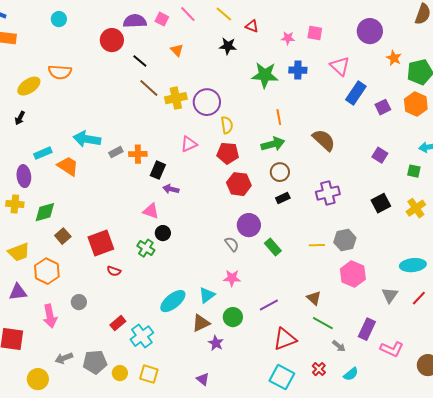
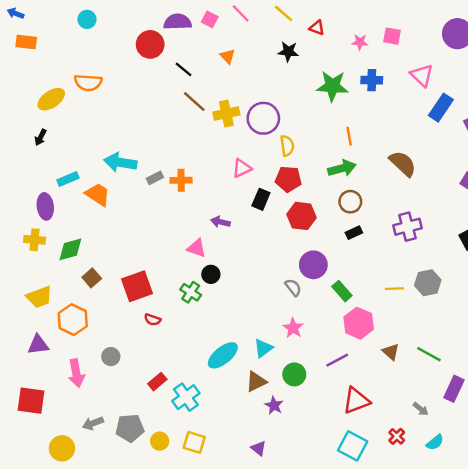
black rectangle: (158, 170) -> (261, 199), moved
pink hexagon: (353, 274) -> (359, 323), moved
pink star: (232, 278) -> (293, 328), turned 30
green line: (323, 323) -> (429, 354), moved

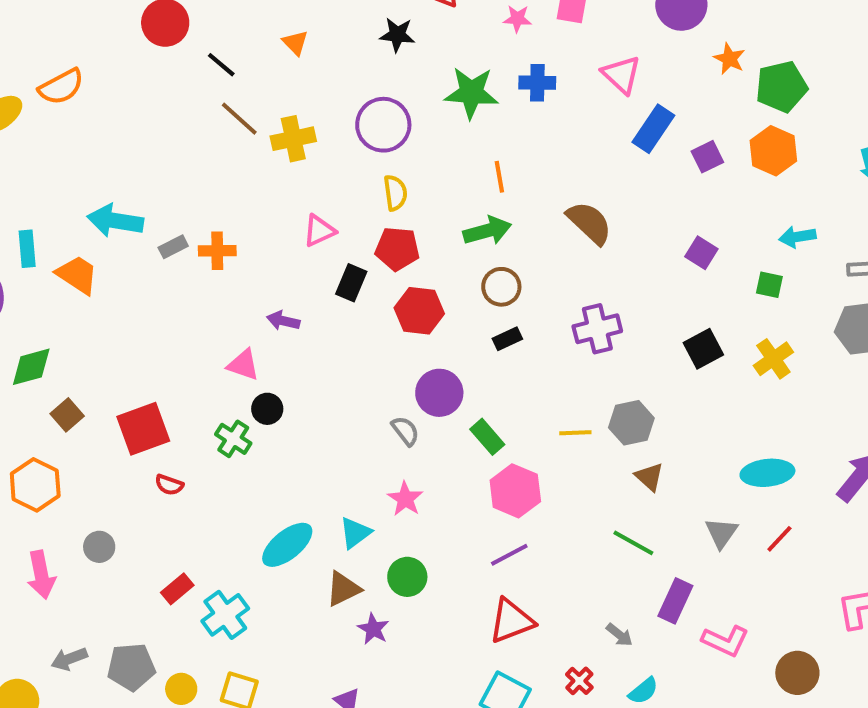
orange semicircle: (88, 83) -> (61, 87), turned -32
purple circle: (263, 118) -> (383, 125), moved
cyan rectangle: (68, 179) -> (27, 249), turned -72
brown triangle: (391, 352) -> (649, 477), moved
purple line: (337, 360) -> (509, 555), moved

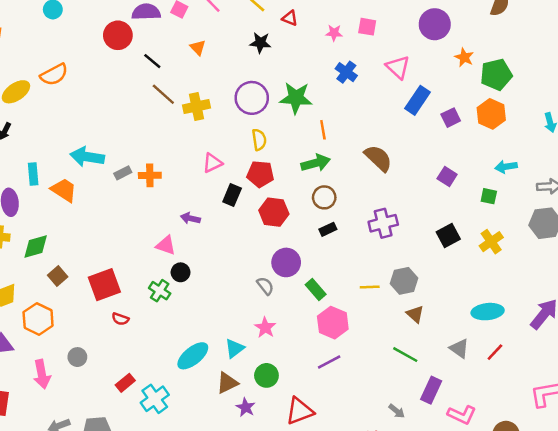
blue cross: (537, 83) -> (346, 72), turned 35
green star: (471, 93) -> (296, 98), moved
gray triangle: (721, 533) -> (459, 348), turned -30
red triangle: (511, 621) -> (300, 411), moved

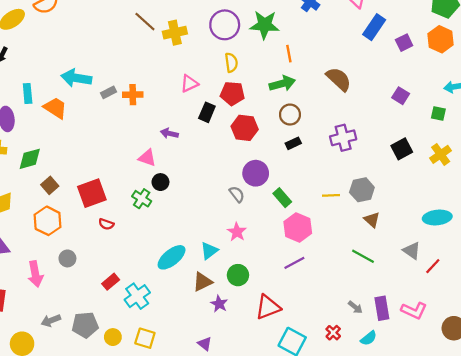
orange hexagon: (38, 319) -> (48, 221), moved
red line: (495, 352) -> (433, 266), moved
purple rectangle: (431, 390) -> (382, 308), moved, turned -35

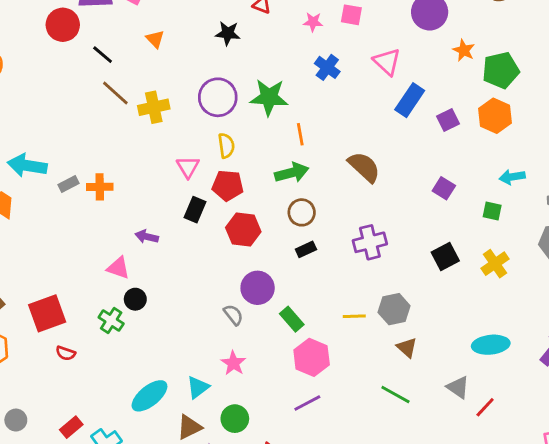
pink triangle: (189, 84) -> (188, 167), moved, turned -36
gray circle: (67, 258) -> (16, 420), moved

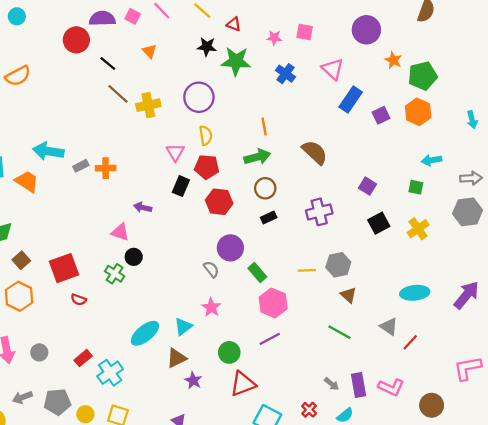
green star: (269, 97) -> (236, 61), moved
purple square: (444, 188) -> (368, 186), moved
green circle: (235, 419) -> (229, 352), moved

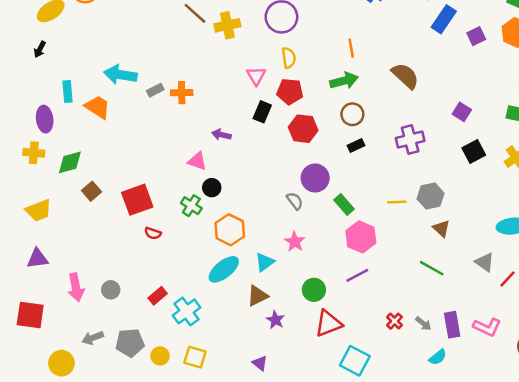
orange hexagon: (19, 296) -> (230, 230), moved
red cross: (309, 410) -> (394, 321), moved

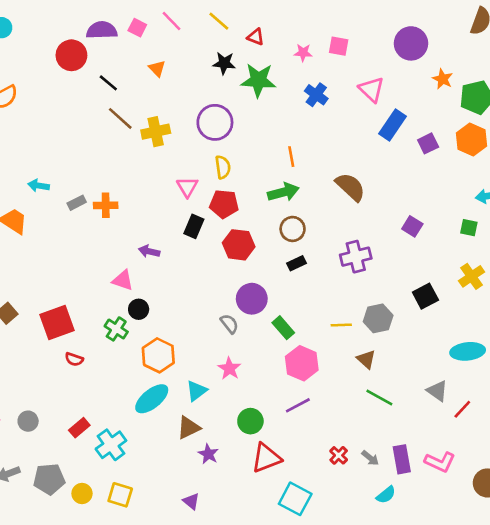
cyan arrow: (120, 75) -> (39, 186), size x0.6
black square: (474, 152) -> (425, 296), moved
brown triangle: (441, 228) -> (366, 359), moved

